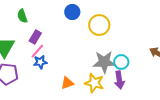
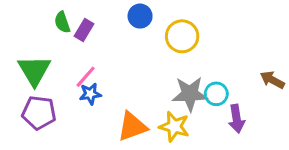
purple rectangle: (35, 37) -> (84, 30), moved
purple arrow: (119, 80) -> (237, 119), moved
orange triangle: (67, 83) -> (132, 127), size x1.5

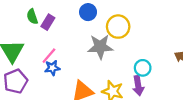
gray star: (190, 94) -> (100, 47), moved
purple pentagon: (39, 113) -> (16, 81), turned -30
purple arrow: (237, 119) -> (138, 86), moved

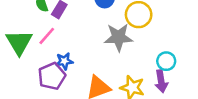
pink line: (49, 56) -> (47, 36), moved
purple pentagon: (16, 81) -> (52, 76), moved

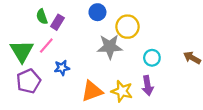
cyan circle: (166, 61) -> (152, 58), moved
purple pentagon: (52, 76) -> (28, 81), moved

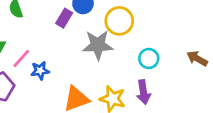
purple rectangle: (57, 22) -> (64, 18), moved
pink line: (46, 46) -> (21, 58), moved

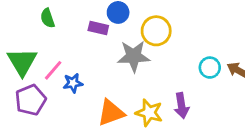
purple rectangle: (64, 18) -> (98, 28), turned 72
cyan circle: (149, 58) -> (210, 68), moved

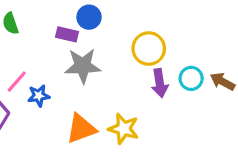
yellow circle: (156, 31) -> (149, 49), moved
gray star: (134, 56) -> (83, 66), moved
purple arrow: (182, 106) -> (160, 83), moved

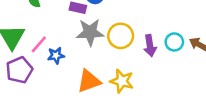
yellow circle: (149, 49) -> (121, 36), moved

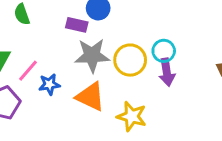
cyan circle: (174, 42) -> (164, 51), moved
orange triangle: (89, 81) -> (90, 97), moved, turned 45

